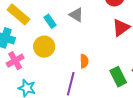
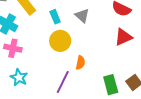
yellow circle: (44, 47) -> (60, 41), moved
pink cross: (15, 61) -> (13, 48), turned 30

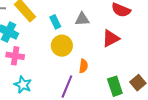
gray triangle: (82, 16) -> (82, 19), turned -42
red triangle: (123, 37) -> (111, 38), moved

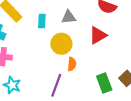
cyan rectangle: (55, 22) -> (42, 21), turned 32
yellow circle: (62, 46) -> (61, 44), moved

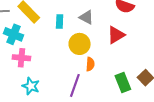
gray triangle: (69, 17) -> (86, 17), turned 35

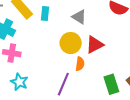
cyan rectangle: (60, 22) -> (45, 13), moved
red triangle: (116, 35) -> (95, 45), moved

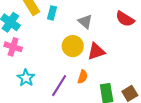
orange semicircle: (80, 64) -> (83, 77), moved
cyan star: (19, 82) -> (26, 78), moved

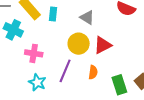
pink cross: (13, 47) -> (34, 53), moved
purple line: (59, 86) -> (65, 71), moved

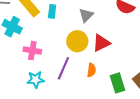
gray triangle: (87, 17) -> (86, 15), turned 42
cyan star: (37, 82) -> (36, 80), turned -30

